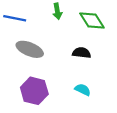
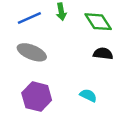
blue line: (15, 18) -> (29, 18), moved, turned -35
black semicircle: (82, 53) -> (103, 54), moved

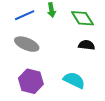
cyan semicircle: (88, 95) -> (74, 80), size x1.5

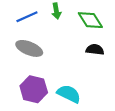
cyan semicircle: (74, 80) -> (69, 94), moved

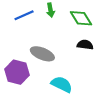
gray ellipse: (29, 48) -> (42, 54), moved
purple hexagon: (34, 89) -> (17, 72), moved

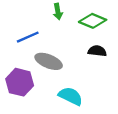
blue line: (24, 15) -> (28, 37), moved
green diamond: (81, 18) -> (93, 21), turned -35

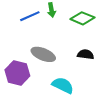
blue line: (28, 37) -> (30, 16), moved
black semicircle: (97, 51) -> (86, 54), moved

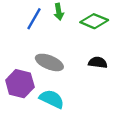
blue line: (30, 16) -> (34, 19), turned -36
cyan semicircle: (63, 85) -> (52, 99), moved

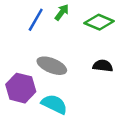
green arrow: (59, 12) -> (62, 12), turned -133

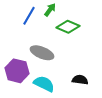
green diamond: (99, 22) -> (68, 27), moved
black semicircle: (103, 66) -> (80, 80), moved

